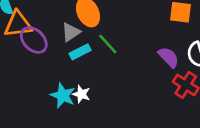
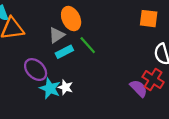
purple ellipse: (34, 40) -> (36, 70), moved
purple semicircle: (169, 57) -> (139, 88), moved

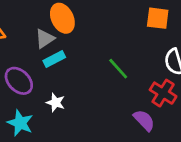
green line: (88, 45) -> (118, 69), moved
cyan star: (50, 88) -> (20, 123), moved
purple semicircle: (139, 88) -> (144, 120), moved

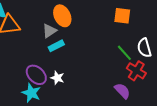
orange square: (158, 18) -> (122, 16), moved
green line: (118, 69) -> (124, 53), moved
purple ellipse: (19, 81) -> (36, 75), moved

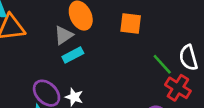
orange square: (122, 16) -> (131, 23), moved

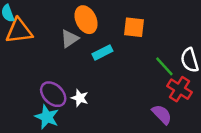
cyan rectangle: (73, 55) -> (102, 52), moved

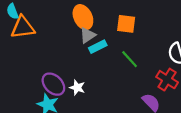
gray triangle: (70, 39) -> (87, 35), moved
green line: (164, 66) -> (130, 59), moved

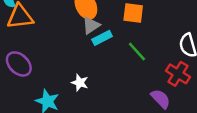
purple ellipse: (53, 84) -> (19, 64), moved

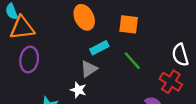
gray triangle: (91, 25) -> (89, 69), moved
purple ellipse: (19, 64) -> (29, 59), moved, turned 55

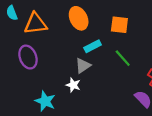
orange triangle: (22, 28) -> (36, 24), moved
purple ellipse: (29, 59) -> (28, 57), turned -30

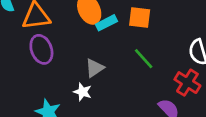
cyan rectangle: (93, 46) -> (106, 23), moved
purple ellipse: (28, 57) -> (41, 49), moved

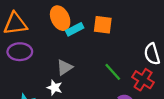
purple ellipse: (41, 49) -> (20, 52), turned -70
green line: (144, 59) -> (113, 72), moved

